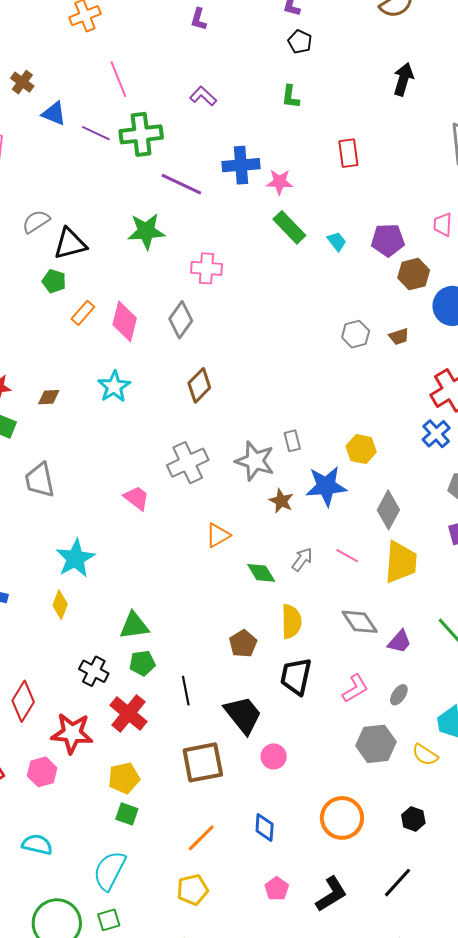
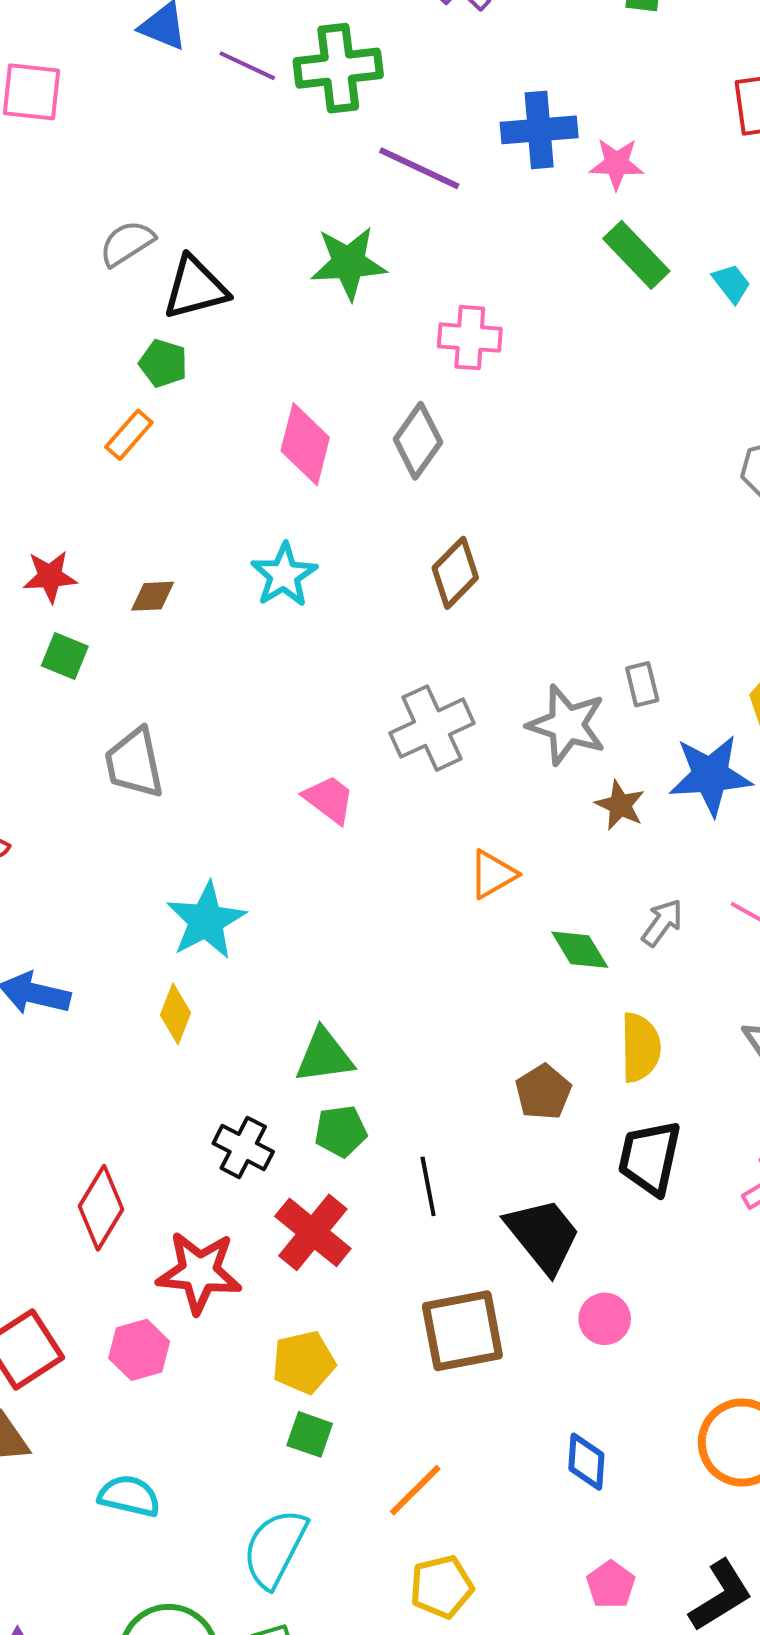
orange rectangle: (83, 313) -> (129, 435), moved
orange line: (201, 838) -> (415, 1490), moved

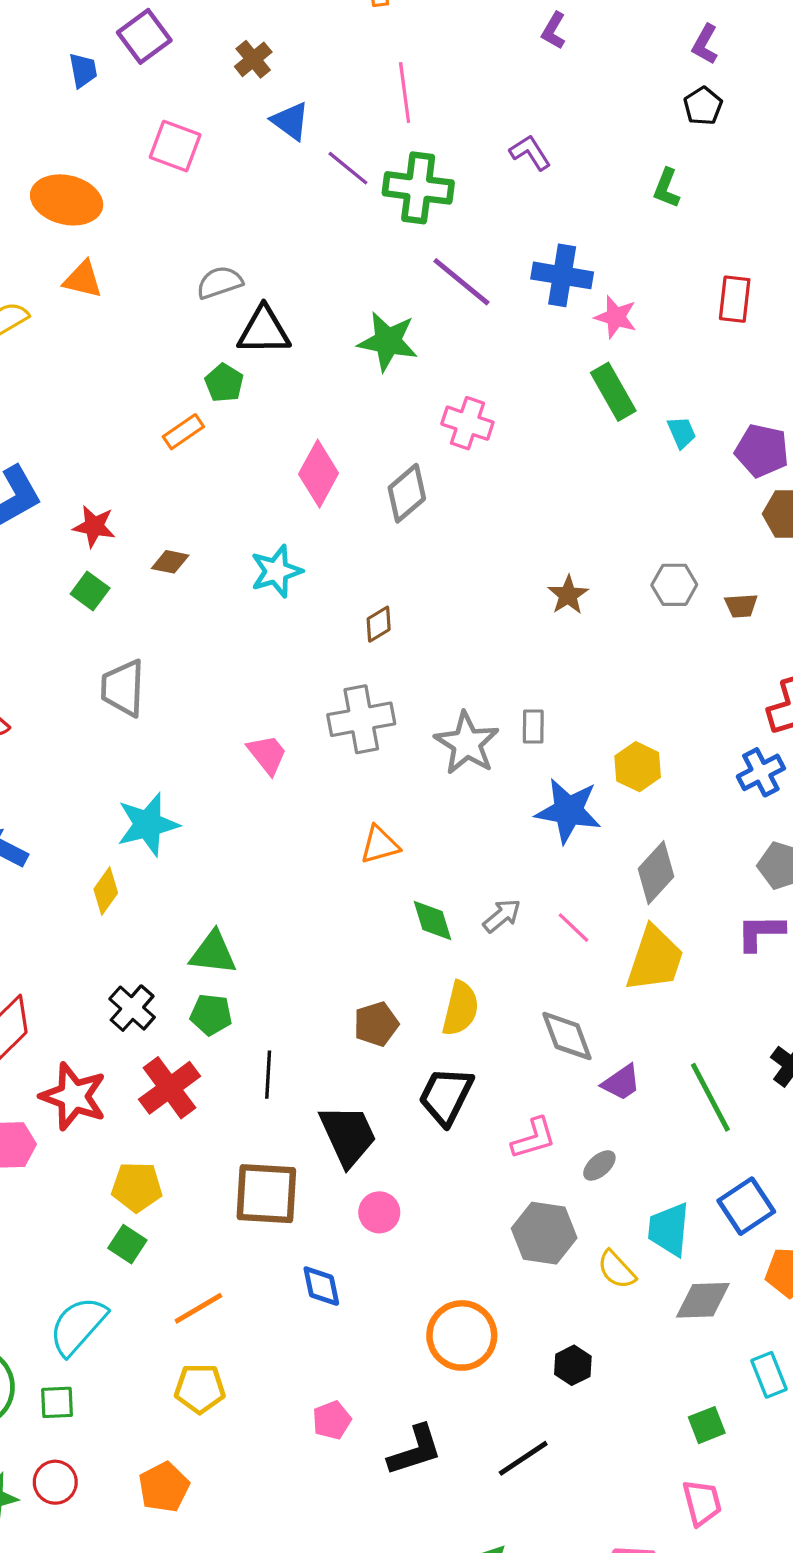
brown diamond: (455, 573) -> (379, 624), moved, size x0.7
brown star: (620, 805) -> (568, 595), moved
blue diamond: (586, 1462) -> (321, 1286), moved, turned -30

